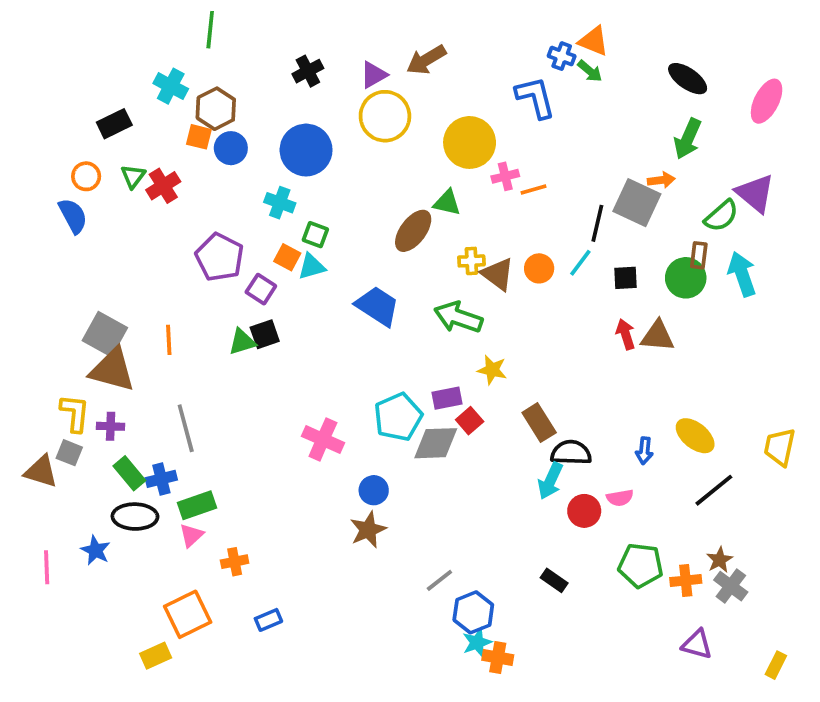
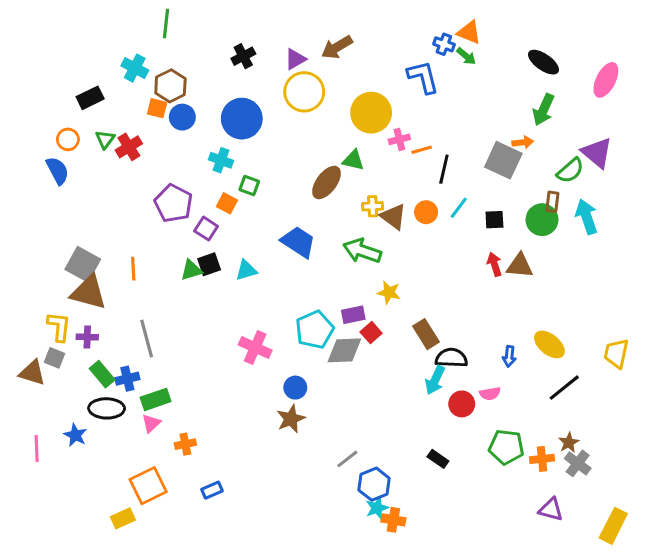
black line: (597, 223) -> (444, 169), moved
cyan triangle: (312, 267) -> (246, 270), moved
yellow rectangle: (776, 665) -> (613, 526), size x1.6

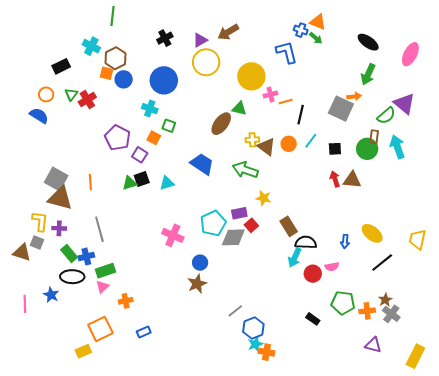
blue semicircle: (57, 171) -> (39, 116), turned -30
black rectangle: (438, 459) -> (313, 319), moved

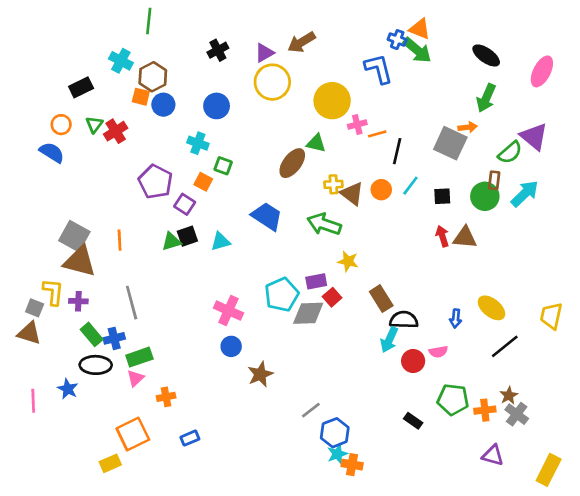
green arrow: (316, 38) -> (417, 50), size x1.6
blue circle: (164, 80) -> (217, 106), size x0.7
cyan arrow: (397, 147) -> (525, 194), turned 65
gray square: (37, 242) -> (35, 308), moved
blue circle: (200, 263) -> (231, 346), moved

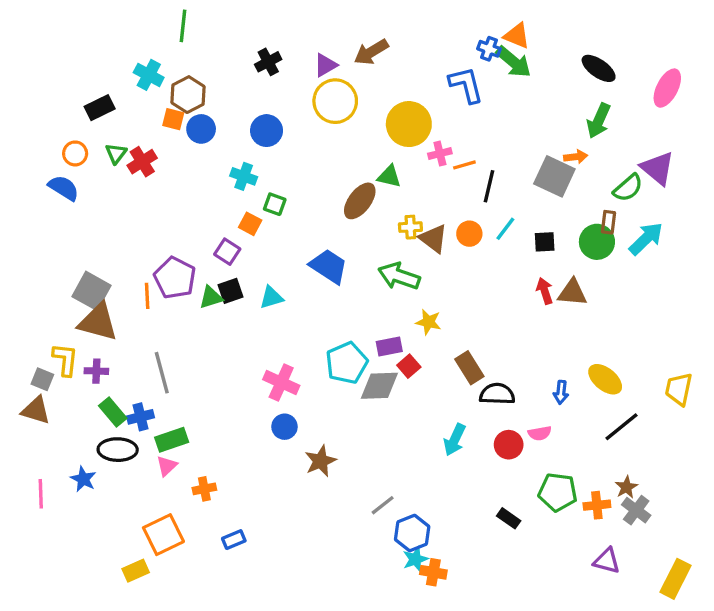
purple pentagon: (155, 182) -> (175, 278), moved
cyan arrow: (389, 340) -> (455, 440), moved

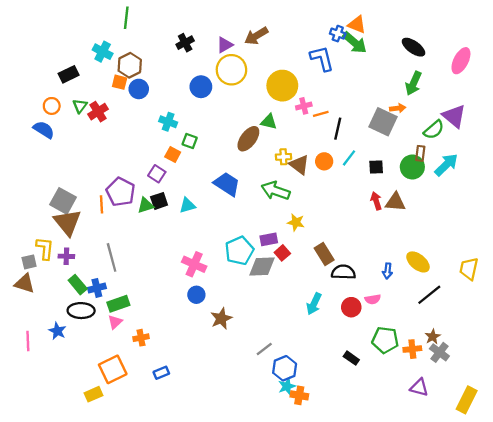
blue circle: (267, 131) -> (201, 87), moved
brown triangle: (98, 322) -> (68, 222), turned 36
gray square: (42, 379) -> (29, 262), turned -35

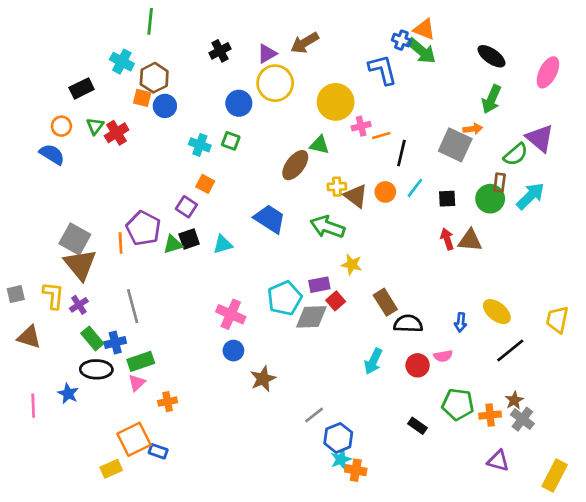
green square: (190, 141) -> (231, 141), moved
purple cross: (66, 256) -> (79, 305), turned -35
gray square: (29, 262) -> (16, 294), moved
blue rectangle: (161, 373) -> (158, 451), moved, turned 42

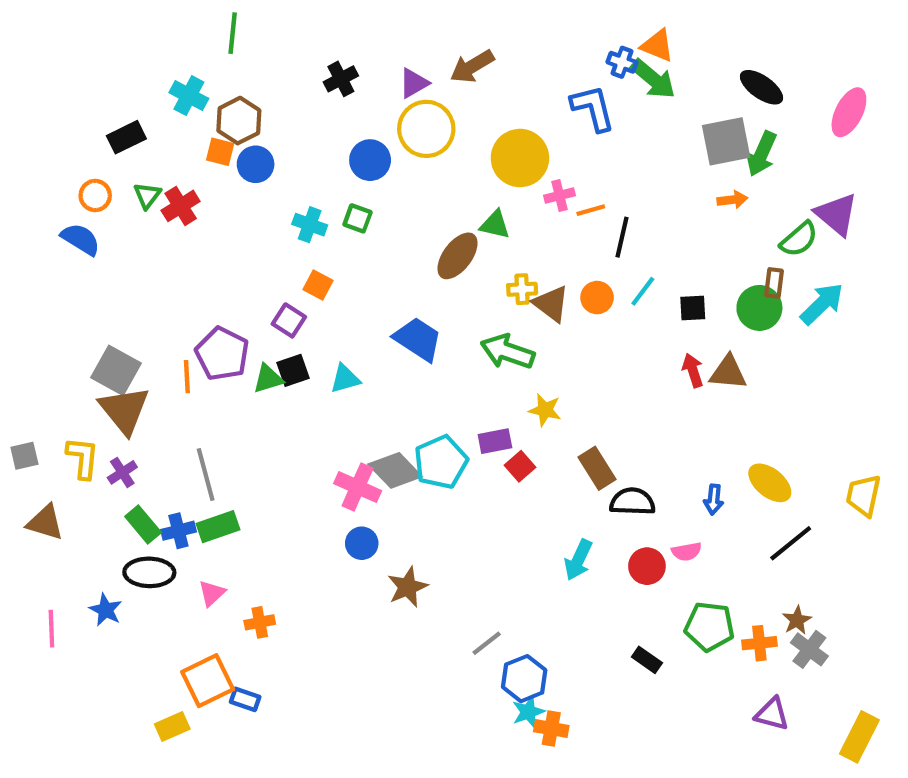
gray square: (455, 145) -> (726, 141), moved, turned -36
gray diamond: (311, 317) -> (395, 470), moved, turned 48
green rectangle: (141, 361) -> (218, 527), moved

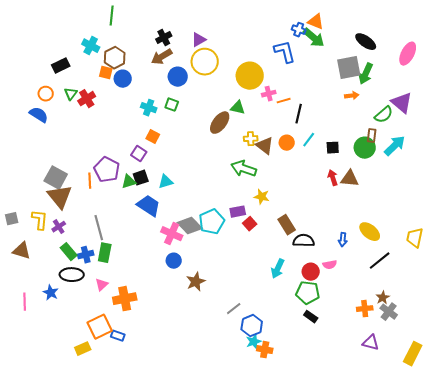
brown arrow: (472, 66) -> (162, 57), moved
blue trapezoid: (418, 339) -> (149, 206), moved
green rectangle: (218, 527) -> (105, 253), turned -60
orange cross: (260, 622) -> (125, 299), size x1.6
green pentagon: (709, 627) -> (308, 293), moved

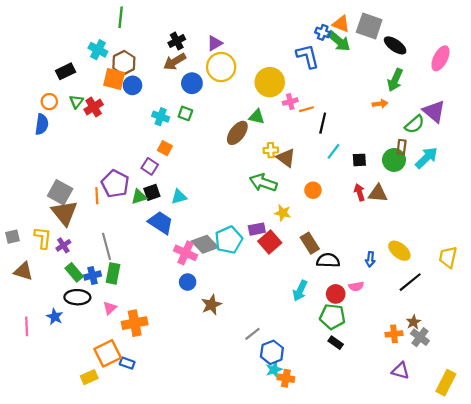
gray square: (349, 68) -> (369, 26), moved, turned 30
orange square: (106, 73) -> (114, 79), size x1.5
blue semicircle: (39, 115) -> (42, 124), turned 66
orange circle: (287, 143) -> (313, 190), moved
red square: (250, 224) -> (270, 242), size x1.5

